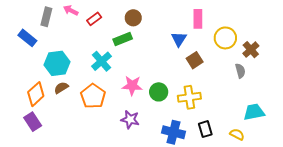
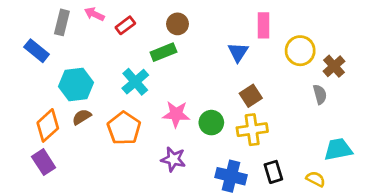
brown square: (195, 60) -> (251, 96), moved

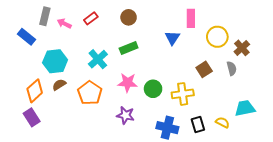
pink arrow: (94, 14) -> (64, 23), moved
green rectangle: (163, 52) -> (129, 48), moved
brown square: (251, 96) -> (204, 69), moved
yellow semicircle: (316, 179) -> (222, 122), moved

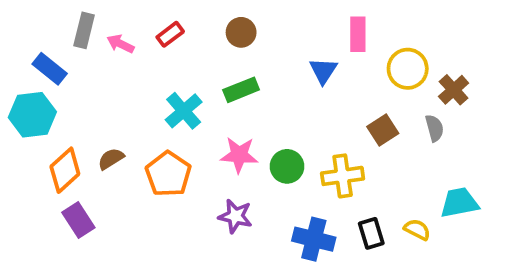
cyan hexagon: (55, 61) -> (32, 115), moved
purple rectangle: (32, 117) -> (78, 220), moved

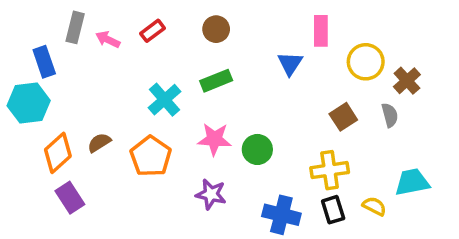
blue rectangle: (50, 69) -> (44, 62), turned 32
yellow cross: (343, 176) -> (330, 170), moved

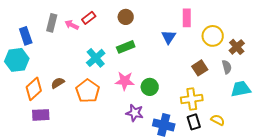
gray rectangle: (75, 27) -> (52, 23), moved
pink arrow: (108, 39) -> (72, 25), moved
cyan trapezoid: (412, 182) -> (241, 89), moved
purple star: (211, 194) -> (135, 113), moved
purple rectangle: (70, 198) -> (41, 115), turned -60

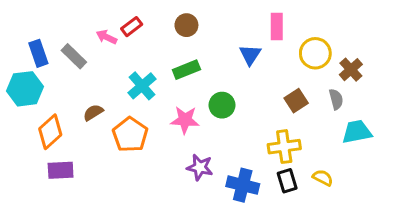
gray rectangle: (52, 23) -> (74, 56), moved, turned -60
brown semicircle: (58, 83) -> (93, 113), moved
green circle: (150, 87) -> (222, 105), moved

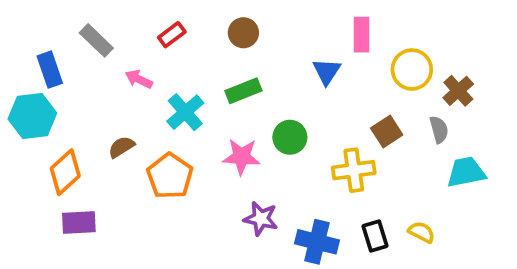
pink arrow: (106, 37) -> (139, 79), moved
gray rectangle: (74, 56) -> (96, 40), moved
yellow cross: (284, 147) -> (354, 170), moved

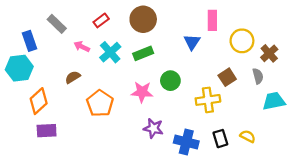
brown circle: (243, 33) -> (143, 19), size x1.5
cyan cross: (185, 112) -> (110, 52), moved
brown semicircle: (121, 147) -> (73, 77), moved

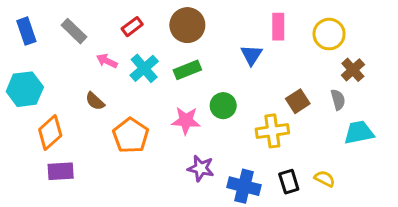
blue rectangle: (30, 41) -> (26, 31), moved
yellow circle: (242, 41) -> (329, 34), moved
brown semicircle: (73, 77) -> (95, 101), turned -105

